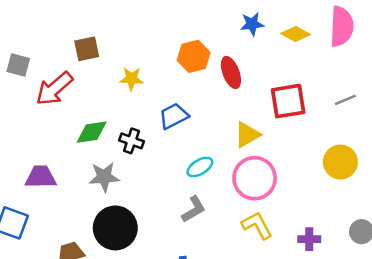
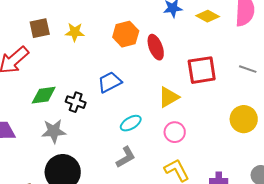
yellow star: (131, 79) -> (75, 32), moved
gray line: (345, 100) -> (248, 69), turned 42
pink circle: (255, 178) -> (175, 132), size x0.6

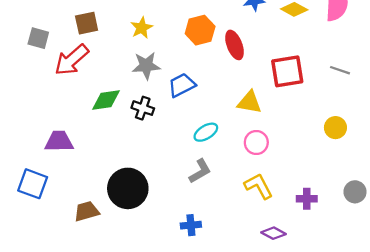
brown square: (40, 28) -> (87, 23), moved
yellow star: (75, 32) -> (142, 28), turned -30
yellow triangle: (169, 97) -> (249, 102), turned 40
yellow circle: (244, 119) -> (335, 128), size x0.7
gray star: (54, 131) -> (146, 66), moved

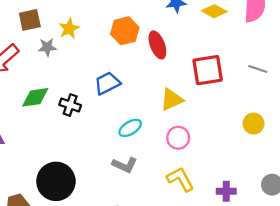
brown square: (87, 23) -> (30, 20), moved
gray star: (146, 66) -> (47, 47), moved, size x0.7
yellow triangle: (249, 102) -> (172, 100), turned -35
gray L-shape: (200, 171) -> (125, 165), turned 55

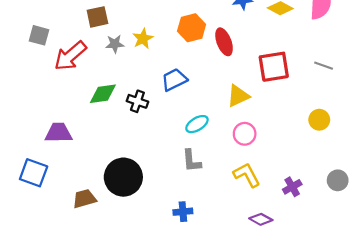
yellow star: (69, 29) -> (143, 39), moved
gray L-shape: (125, 165) -> (192, 161), turned 60
purple cross: (226, 191) -> (292, 187), turned -30

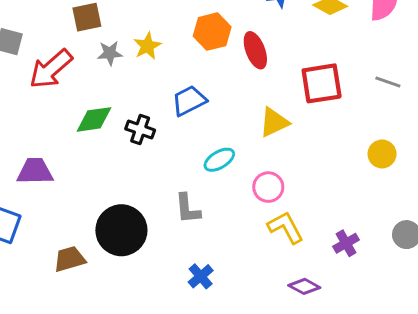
pink circle: (245, 134) -> (268, 187), moved
gray L-shape: (192, 161) -> (188, 209), moved
blue cross: (183, 212) -> (201, 276), turned -36

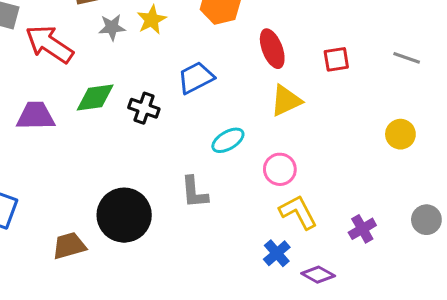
red ellipse: (255, 50) -> (272, 49), moved
red arrow: (51, 69) -> (49, 44), turned 75
red square: (322, 83) -> (336, 59), size x0.6
purple trapezoid: (35, 171) -> (36, 116), moved
blue cross: (201, 276) -> (277, 253), moved

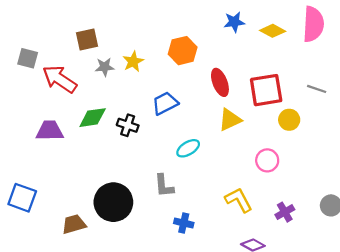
red square: (336, 59) -> (266, 90), size x1.8
yellow circle: (400, 134) -> (289, 120), moved
pink circle: (280, 169) -> (267, 160), moved
blue cross: (277, 253) -> (184, 223), moved, turned -36

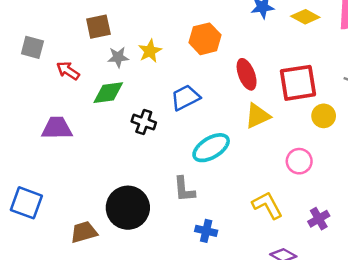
red arrow: (60, 79) -> (68, 71), size x0.6
green diamond: (93, 118) -> (108, 93), moved
cyan ellipse: (188, 148) -> (211, 148), size x1.4

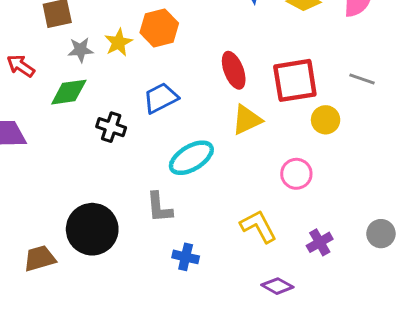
orange hexagon: (205, 39) -> (159, 28), moved

